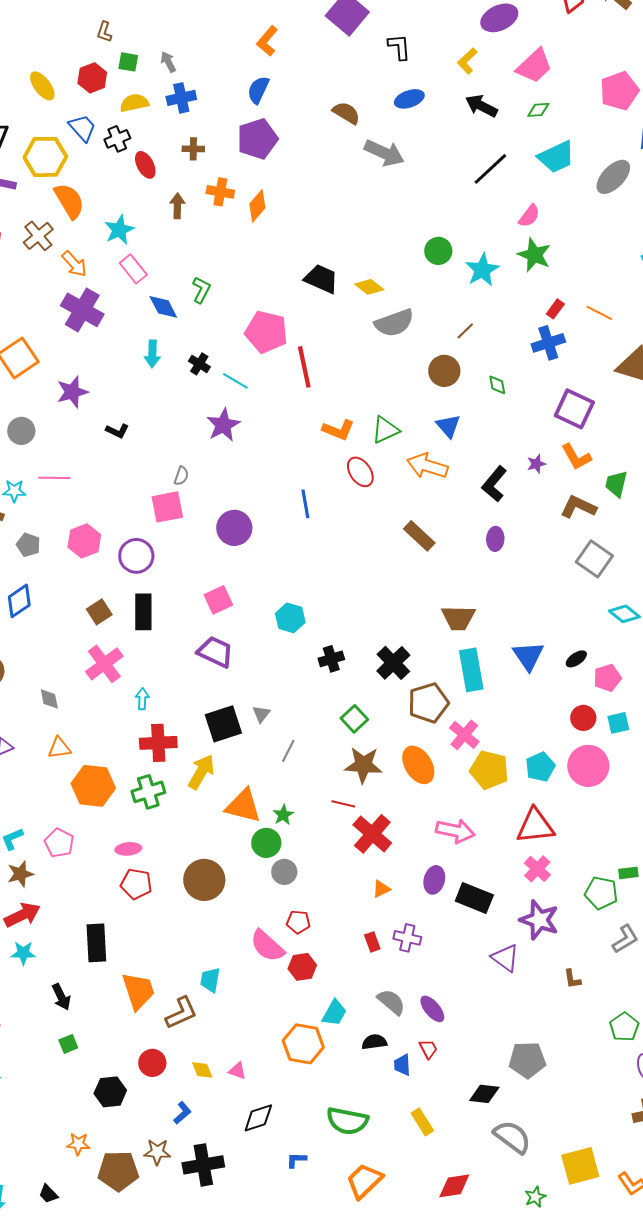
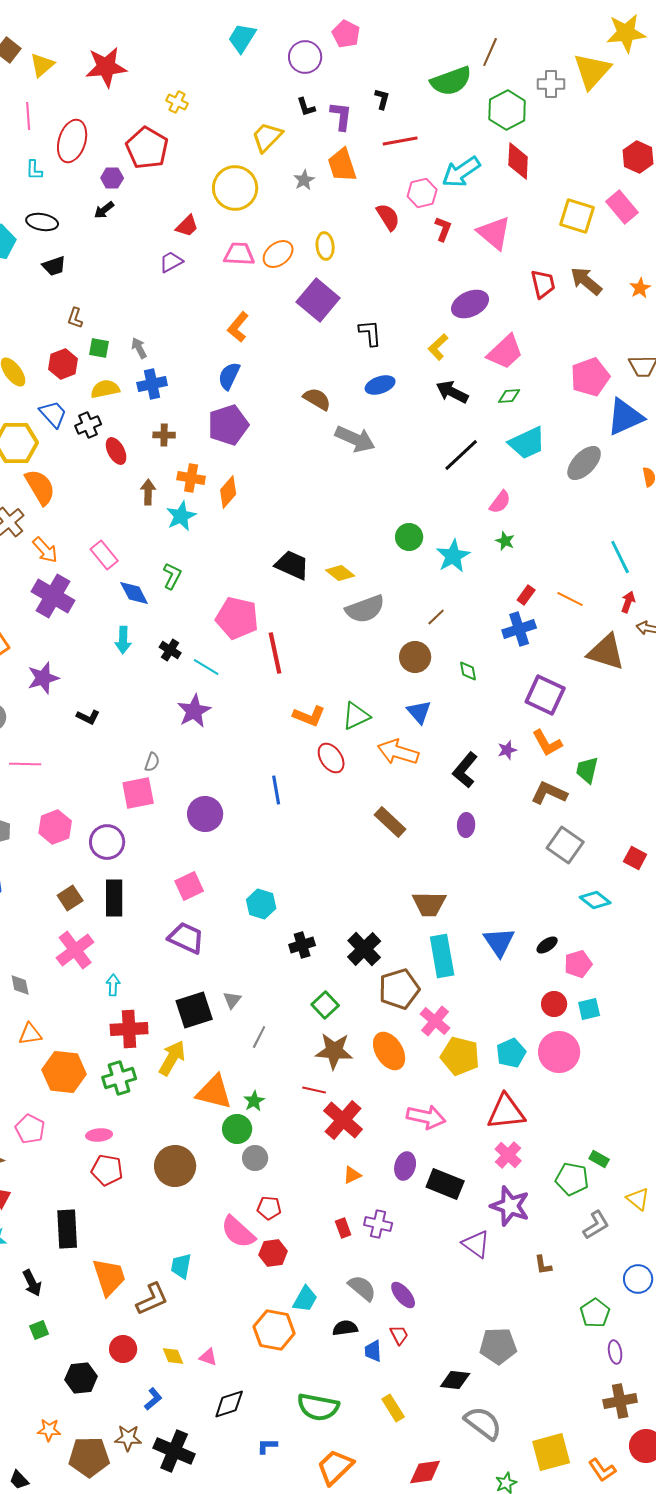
cyan star: (119, 230) -> (181, 516), moved
green star: (534, 255) -> (505, 541), size x0.6
green rectangle: (628, 873) -> (599, 1159), turned 36
black cross: (203, 1165) -> (174, 1451), turned 33

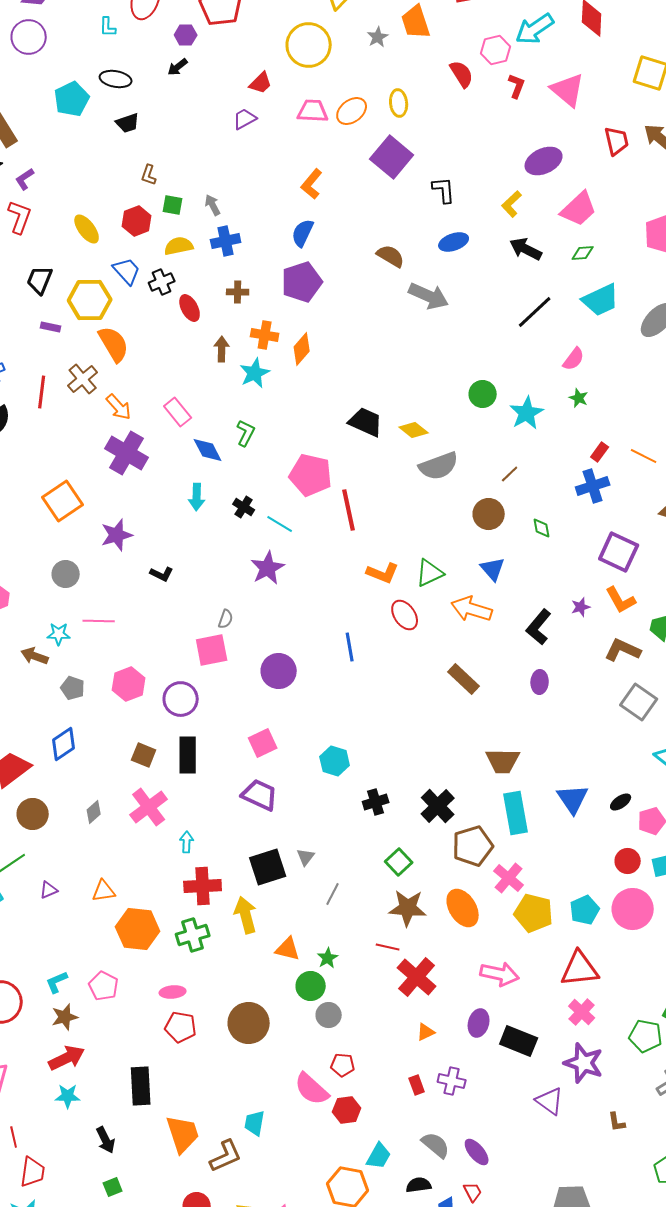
brown square: (70, 898) -> (144, 755), turned -35
gray diamond: (20, 985) -> (94, 812), moved, turned 60
yellow arrow: (172, 1058) -> (246, 915), turned -45
orange triangle: (214, 1092) -> (288, 949), size x0.7

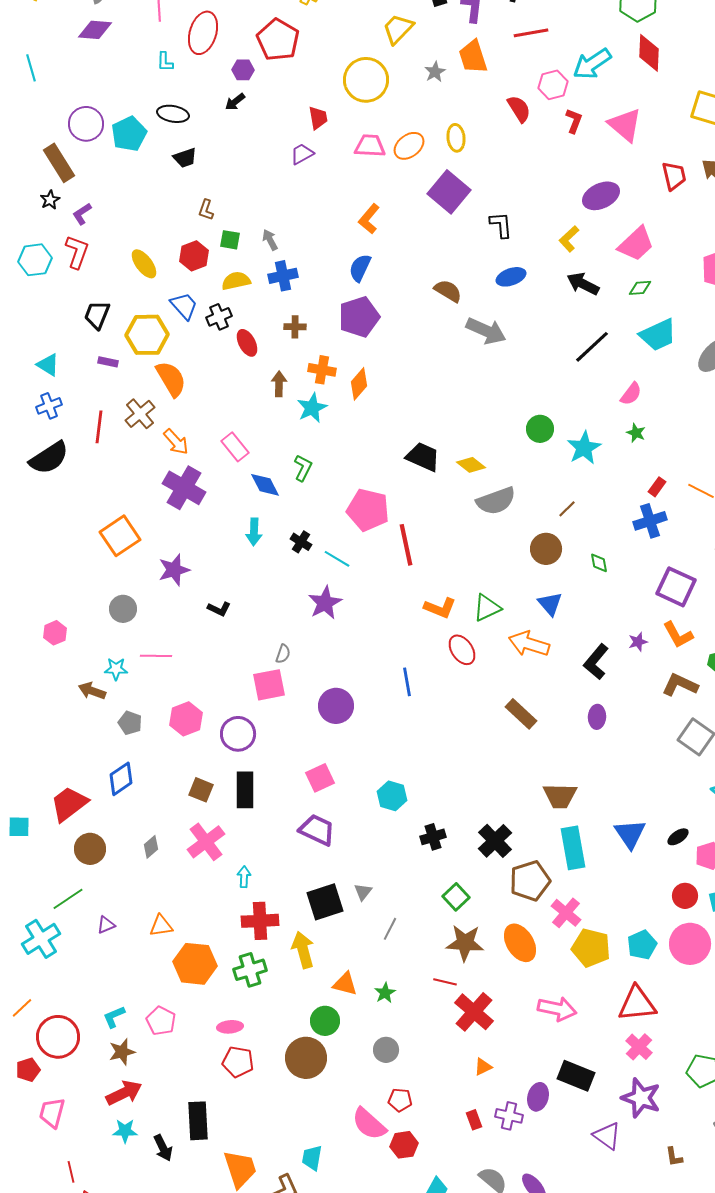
purple circle: (29, 37) -> (86, 124), moved
red trapezoid: (261, 83) -> (318, 118), turned -55
green circle: (311, 986) -> (325, 1021), moved
purple ellipse: (479, 1023) -> (538, 1097), moved
black arrow: (106, 1140) -> (163, 1148), moved

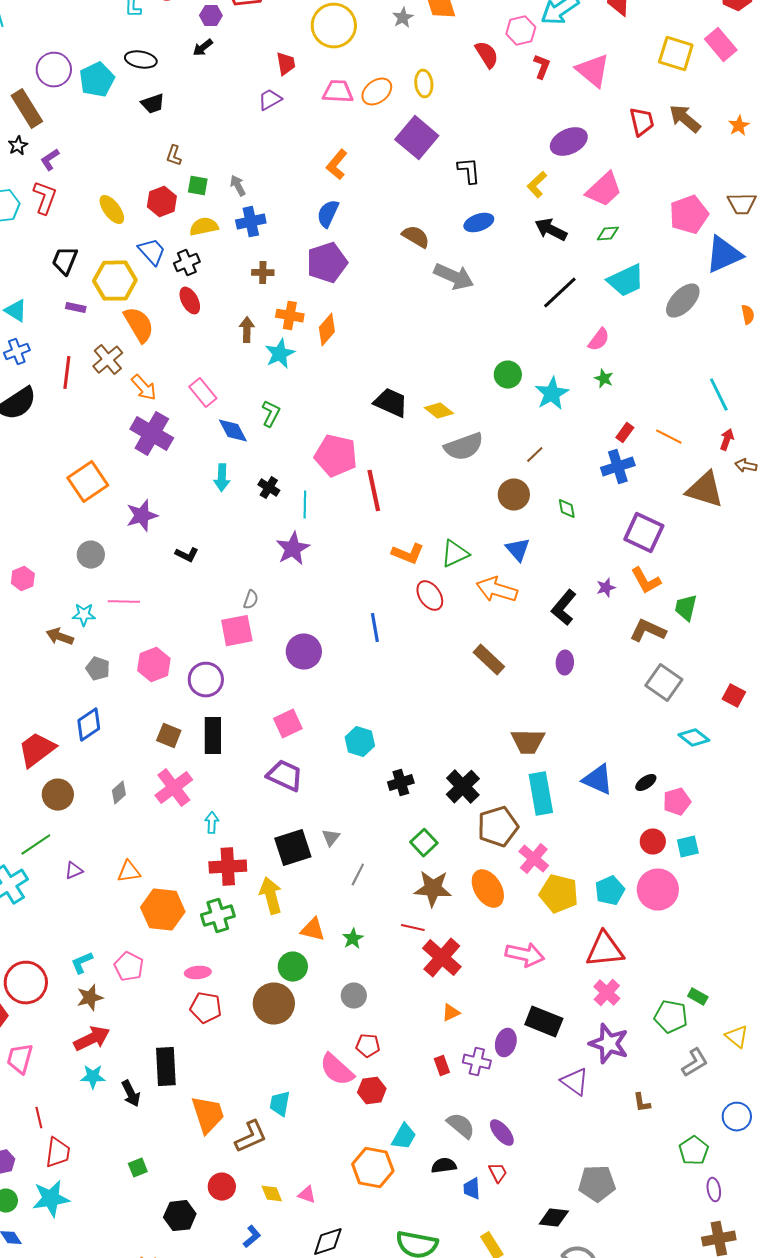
red ellipse: (247, 343) -> (190, 301), moved
cyan line: (337, 559) -> (305, 505), turned 60
blue triangle: (630, 834) -> (598, 780), turned -32

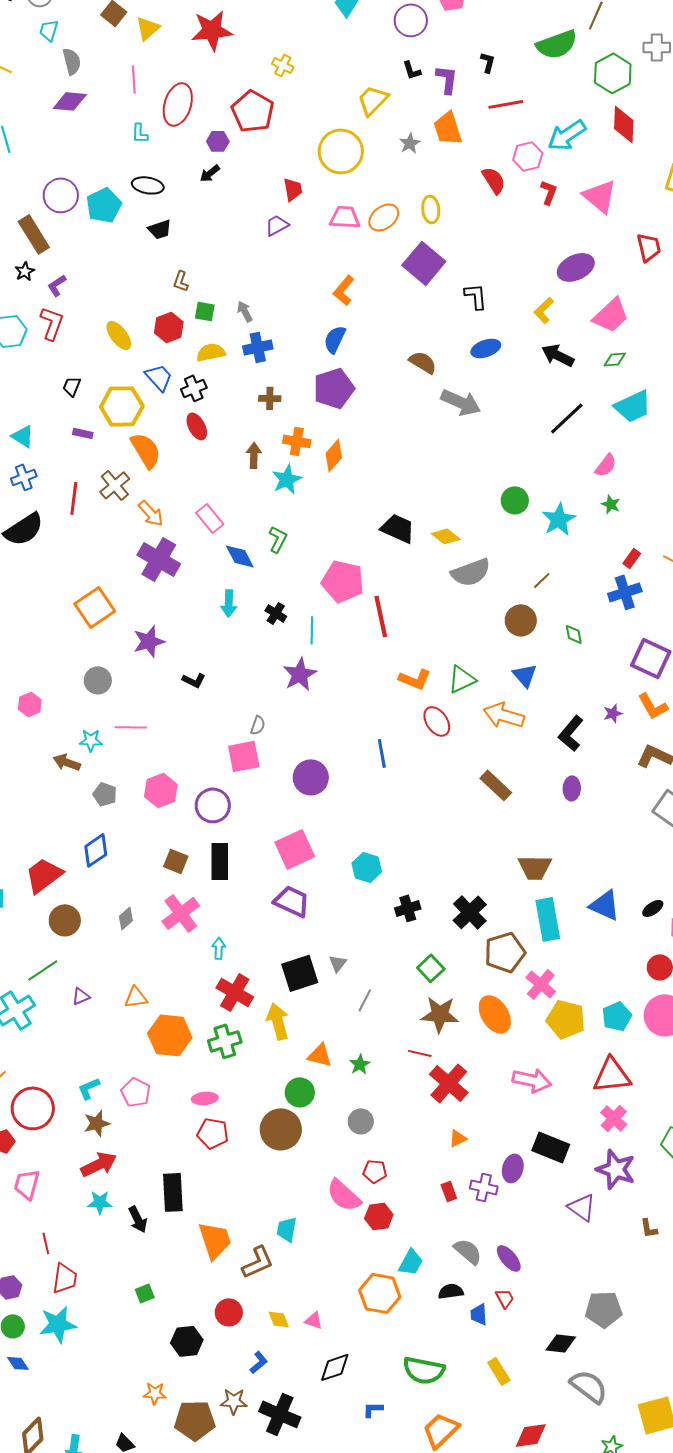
black trapezoid: (65, 261) -> (72, 386), size x0.7
pink square: (288, 724) -> (295, 849), size x1.4
red cross: (228, 867) -> (235, 992), turned 33

